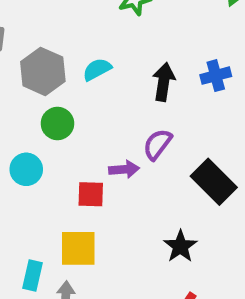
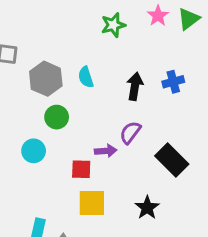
cyan semicircle: (97, 69) -> (86, 77), turned -80
yellow square: (78, 248) -> (92, 203), moved

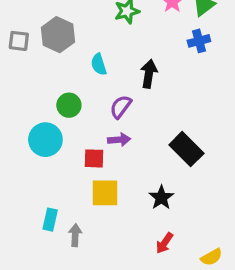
gray hexagon: (46, 79) -> (58, 35), moved
blue cross: (173, 82) -> (199, 41), moved
purple semicircle: (130, 132) -> (121, 107), moved
cyan circle: (34, 151) -> (45, 140), size x1.4

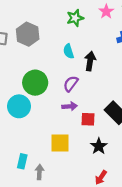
cyan semicircle: (99, 64) -> (69, 51), moved
green circle: (69, 105) -> (35, 83), size x1.5
red square: (94, 158) -> (88, 119), moved

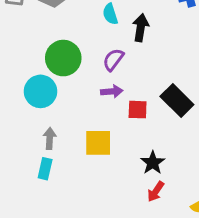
black star: (99, 146) -> (153, 163), moved
gray arrow: (39, 172) -> (50, 138), moved

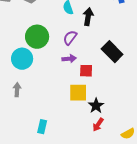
black rectangle: (177, 100) -> (112, 52), moved
gray arrow: (50, 138) -> (17, 90), moved
yellow square: (98, 143) -> (78, 93), moved
cyan rectangle: (45, 169) -> (42, 127), moved

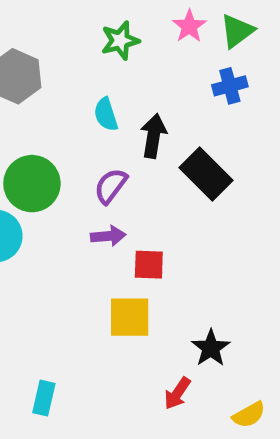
black rectangle: (112, 52) -> (206, 174), moved
black star: (96, 106) -> (211, 348), moved

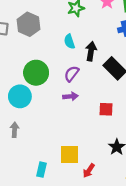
red square: (149, 265) -> (106, 109), moved
yellow square: (130, 317) -> (69, 154), moved
red arrow: (177, 393) -> (89, 171), moved

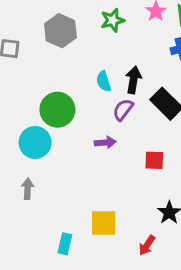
gray hexagon: (29, 24) -> (60, 31), moved
cyan semicircle: (69, 41) -> (104, 81), moved
purple semicircle: (72, 74) -> (123, 110), moved
red arrow: (89, 171) -> (147, 245), moved

